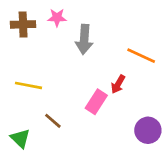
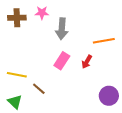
orange line: (141, 56) -> (104, 41), turned -35
yellow line: (28, 85) -> (17, 75), moved
pink rectangle: (96, 102) -> (62, 61), moved

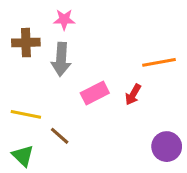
brown cross: (17, 18) -> (26, 43), moved
gray arrow: (62, 29) -> (61, 59), moved
pink rectangle: (62, 61) -> (95, 93), turned 30

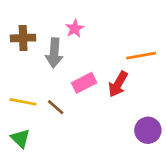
pink star: (64, 20) -> (75, 28), moved, turned -30
red arrow: (133, 95) -> (118, 84), size x1.4
brown line: (60, 136) -> (56, 107), moved

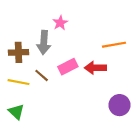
brown cross: (23, 38) -> (19, 52), moved
red arrow: (118, 84) -> (95, 68), turned 60
brown line: (56, 107) -> (42, 75), moved

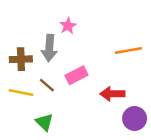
red arrow: (95, 68) -> (112, 94), moved
green triangle: (16, 112) -> (44, 122), moved

